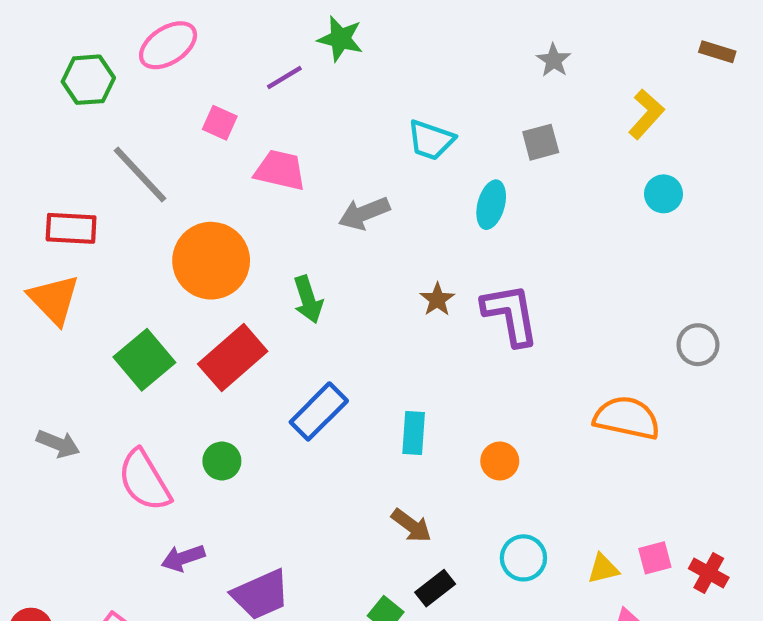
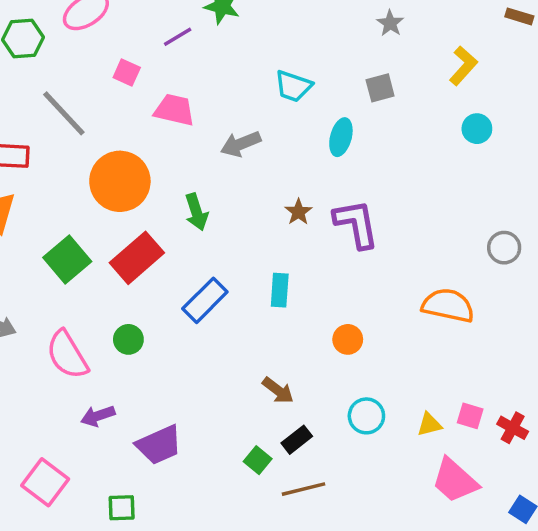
cyan rectangle: (414, 433) -> (280, 290), moved
pink square: (655, 558) -> (470, 416), turned 32

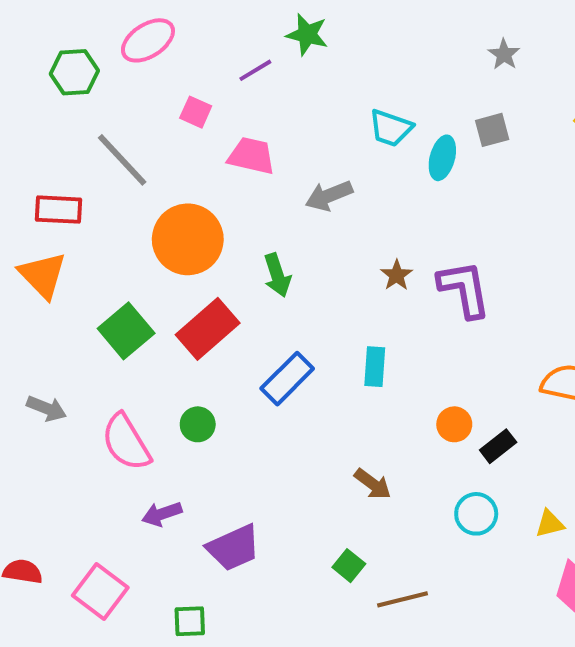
cyan ellipse: (341, 137) -> (442, 158), moved
black rectangle: (297, 440) -> (498, 446), moved

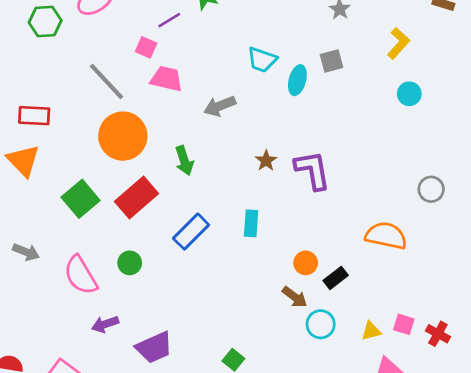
pink square: (196, 112) -> (146, 47), moved
gray line: (122, 160) -> (106, 81), moved
brown arrow: (373, 484) -> (295, 297), moved

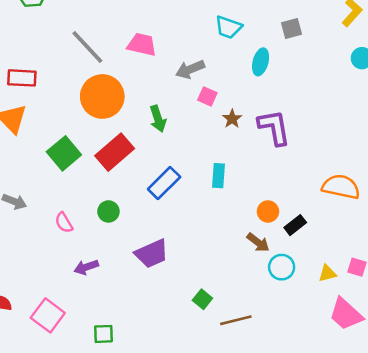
pink square: (146, 47) -> (207, 96), moved
cyan ellipse: (297, 80) -> (261, 62), moved
pink semicircle: (81, 275) -> (64, 223), size x0.6
purple trapezoid: (154, 347) -> (152, 254), moved

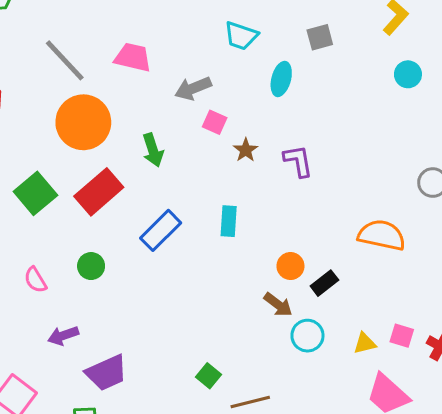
purple L-shape: (274, 127) -> (298, 161), size x0.7
purple trapezoid: (152, 254) -> (107, 373), moved

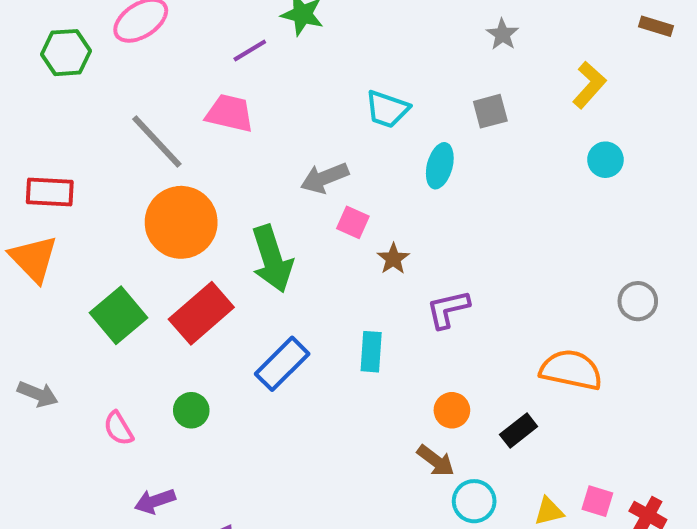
pink trapezoid: (133, 57) -> (230, 113), moved
green arrow: (153, 150) -> (272, 259), size x1.5
purple L-shape: (298, 161) -> (448, 309), moved, turned -93
black rectangle: (324, 283) -> (519, 430), moved

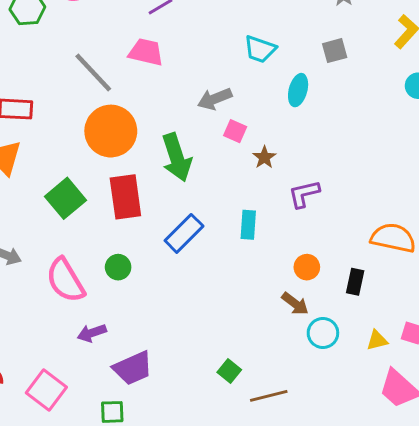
red rectangle: (201, 313) -> (125, 197), turned -57
pink semicircle: (118, 428) -> (65, 280), size x1.8
black rectangle: (519, 430) -> (355, 282), turned -40

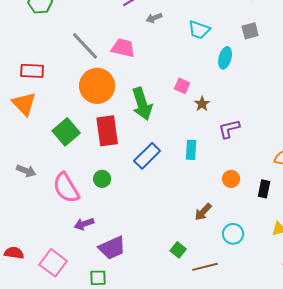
pink trapezoid: (146, 52) -> (123, 48), moved
gray arrow: (215, 99) -> (154, 18), moved, size x0.7
brown arrow: (295, 304) -> (203, 212), moved, turned 96
cyan circle: (323, 333) -> (233, 234), moved

